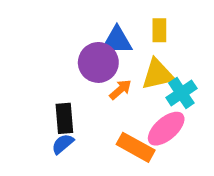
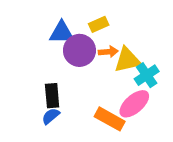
yellow rectangle: (159, 30) -> (99, 24), moved, turned 66
blue triangle: (117, 40) -> (62, 33), moved
orange arrow: (120, 90) -> (108, 52), moved, turned 36

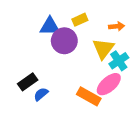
orange arrow: (108, 52) -> (117, 26), moved
yellow triangle: (127, 60) -> (103, 49), turned -40
black rectangle: (52, 96) -> (28, 82), moved, turned 60

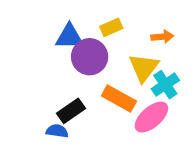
black rectangle: (28, 82) -> (71, 111), moved
blue semicircle: (41, 94) -> (57, 131), turned 48
orange rectangle: (89, 96) -> (119, 98), moved

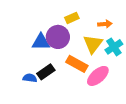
blue triangle: (69, 37) -> (41, 42), moved
cyan cross: (165, 85) -> (114, 47), moved
blue semicircle: (57, 131) -> (30, 78), moved

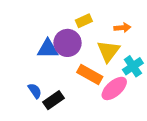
cyan cross: (114, 47) -> (133, 66), moved
black rectangle: (46, 72) -> (53, 100), moved
blue semicircle: (30, 78) -> (35, 91), turned 48

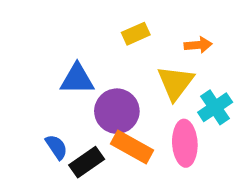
purple circle: (68, 43) -> (117, 111), moved
orange rectangle: (90, 74) -> (132, 147), moved
pink ellipse: (114, 88) -> (185, 143), turned -52

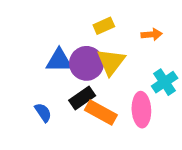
yellow triangle: (175, 83) -> (111, 62), moved
purple circle: (117, 111) -> (86, 63), moved
black rectangle: (87, 162) -> (82, 98), moved

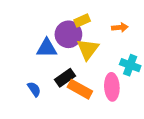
purple circle: (86, 63) -> (68, 34), moved
cyan cross: (165, 82) -> (130, 65), turned -36

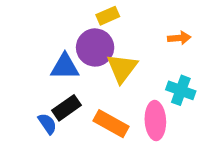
yellow rectangle: (82, 21) -> (108, 16), moved
orange arrow: (120, 27) -> (179, 38), moved
black rectangle: (65, 78) -> (66, 108), moved

